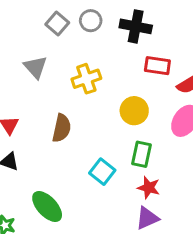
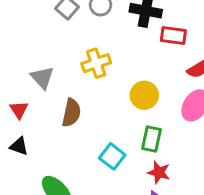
red rectangle: (157, 66) -> (173, 35), moved
gray triangle: (35, 67) -> (42, 78), moved

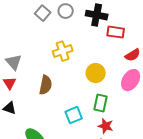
gray triangle: (42, 78) -> (14, 62), moved
cyan square: (112, 156) -> (74, 115), turned 30

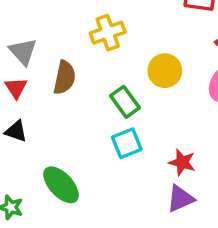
brown semicircle: (46, 85) -> (64, 78), moved
green rectangle: (101, 103) -> (125, 102), moved, turned -48

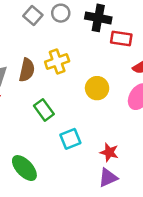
brown semicircle: (64, 78) -> (27, 70), moved
green rectangle: (125, 102) -> (44, 110), moved

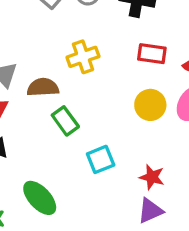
red rectangle: (121, 38) -> (152, 54), moved
brown semicircle: (27, 70) -> (43, 87), moved, turned -105
yellow circle: (97, 88) -> (150, 105), moved

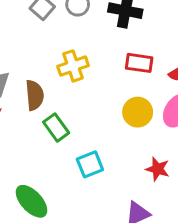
brown semicircle: (43, 87) -> (35, 95), turned 88
red star: (152, 177) -> (158, 169), moved

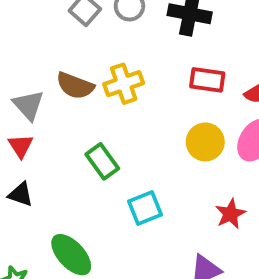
brown semicircle: (35, 95) -> (75, 86), moved, turned 116
red star: (158, 169) -> (230, 214), turned 30

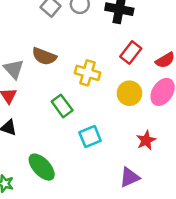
red rectangle: (207, 80) -> (131, 52), turned -60
yellow cross: (124, 84) -> (87, 73), moved, turned 35

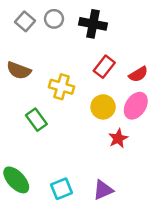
cyan square: (90, 136) -> (62, 189), moved
red star: (146, 140) -> (118, 138), moved

